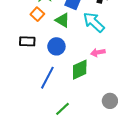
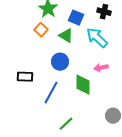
black rectangle: (27, 41) -> (25, 77), moved
green diamond: (80, 70) -> (83, 85), turned -65

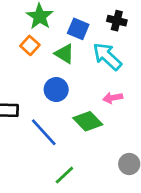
green diamond: (83, 85) -> (88, 121), turned -45
blue line: (51, 93) -> (44, 132), turned -70

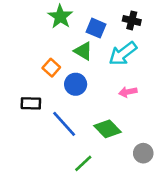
orange square: (30, 45) -> (51, 68), moved
cyan arrow: (107, 56) -> (123, 54), turned -80
green diamond: (88, 121) -> (107, 129), moved

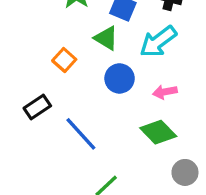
blue circle: (76, 84) -> (120, 78), moved
black rectangle: (31, 103) -> (37, 107), turned -36
green diamond: (107, 129) -> (158, 132), moved

